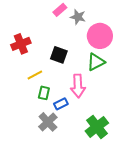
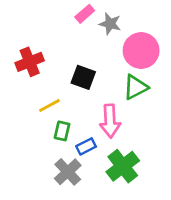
green cross: (97, 127) -> (123, 166), moved

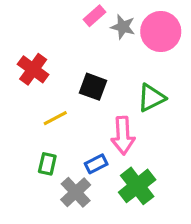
pink circle: (141, 51) -> (161, 32), moved
red cross: (30, 62) -> (33, 69), turned -32
green rectangle: (62, 131) -> (47, 164), moved

